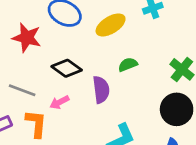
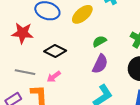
purple semicircle: (101, 90) -> (100, 64), moved, turned 42

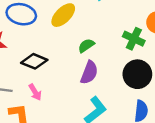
pink arrow: (54, 77) -> (35, 92), turned -80

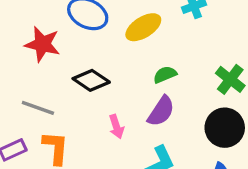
pink arrow: (35, 92) -> (116, 127), moved

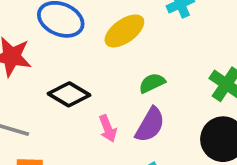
pink arrow: (116, 127) -> (108, 128), moved

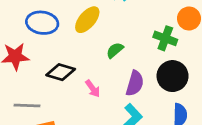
purple semicircle: (150, 125) -> (135, 83), moved

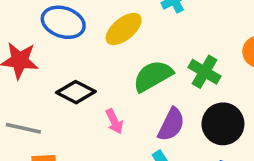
green cross: (165, 38) -> (205, 72), moved
green semicircle: (115, 50) -> (153, 76), size x1.6

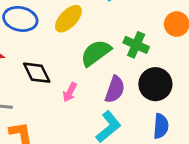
black diamond: (76, 92) -> (37, 73), turned 44
pink arrow: (114, 121) -> (70, 92), turned 60

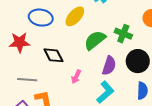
pink arrow: (70, 92) -> (76, 77), moved

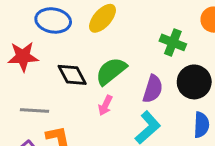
green semicircle: (95, 40) -> (111, 71), moved

